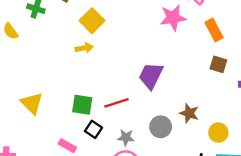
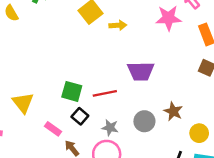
yellow arrow: (84, 48) -> (118, 25), moved
purple trapezoid: (151, 76) -> (141, 71), turned -124
yellow triangle: (32, 103) -> (23, 103), moved

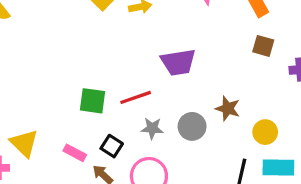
yellow triangle: (23, 103) -> (24, 143), moved
black square: (80, 116) -> (112, 146), moved
gray star: (110, 128) -> (152, 128), moved

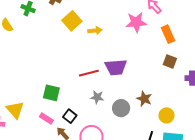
red line: (136, 97) -> (89, 73), moved
green square: (92, 101) -> (51, 93), moved
gray star: (152, 128) -> (97, 97), moved

